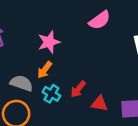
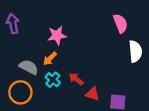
pink semicircle: (100, 20) -> (120, 23), moved, turned -84
red arrow: (78, 89) -> (76, 79), turned 80

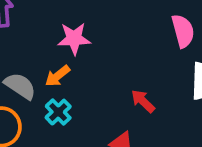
red arrow: (76, 79) -> (143, 101), moved

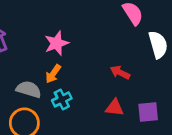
cyan cross: (58, 112) -> (62, 99), turned 36

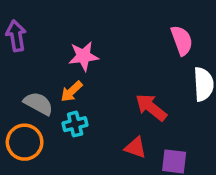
red arrow: (120, 72) -> (151, 107), size x1.4

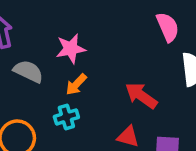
orange arrow: (71, 91) -> (76, 84), moved
gray semicircle: (38, 104) -> (28, 71), moved

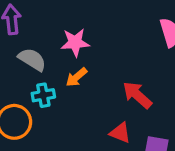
cyan cross: (66, 117) -> (43, 95), moved

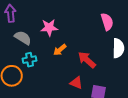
orange arrow: (76, 77) -> (60, 50), moved

